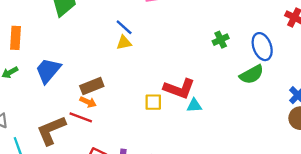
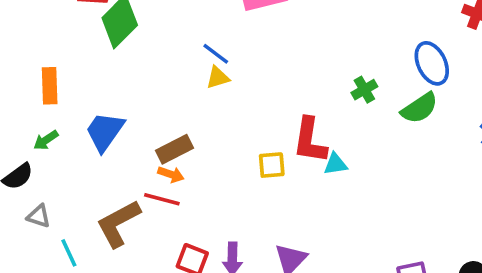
green cross: (221, 40) -> (364, 90), moved
red L-shape: (179, 89) -> (310, 140), turned 84

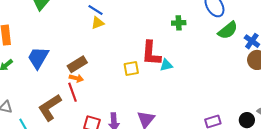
green cross: (364, 90) -> (179, 23), turned 32
green semicircle: (420, 108) -> (228, 30), moved
red line: (162, 199) -> (73, 92), turned 60

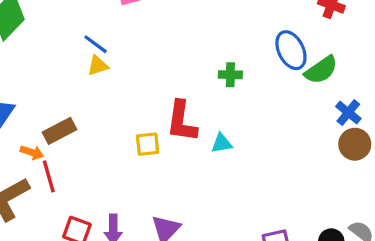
green semicircle: (228, 30) -> (321, 70), moved
cyan triangle: (166, 65) -> (222, 143), moved
orange arrow: (76, 78) -> (32, 152), moved

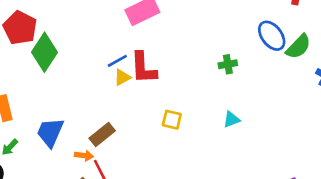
blue line: (96, 44) -> (117, 61), turned -54
red L-shape: (182, 121) -> (143, 68), moved
yellow square: (148, 144) -> (172, 120), moved, turned 30

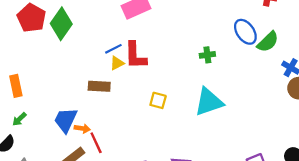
green diamond: (45, 52) -> (61, 24), moved
cyan triangle: (231, 119) -> (209, 102), size x2.0
blue trapezoid: (50, 132) -> (66, 120), moved
brown rectangle: (102, 135) -> (99, 86), moved, turned 40

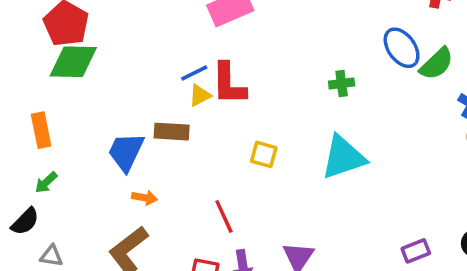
green diamond: (61, 24) -> (73, 62), moved, turned 56
blue trapezoid: (66, 120) -> (126, 152), moved
red line: (96, 143) -> (224, 216), moved

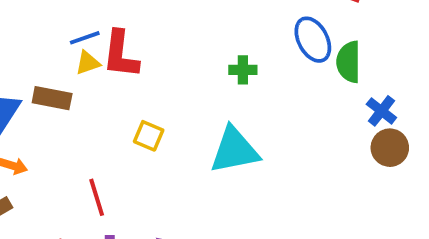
green semicircle: (437, 64) -> (349, 62), turned 126

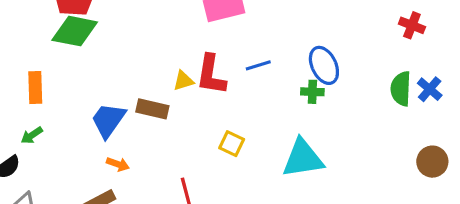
blue line: (85, 38) -> (258, 65), moved
blue ellipse: (313, 40) -> (324, 65), moved
blue cross: (381, 111) -> (430, 89), moved

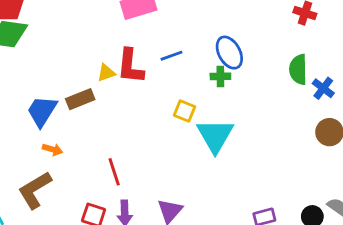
blue cross: (430, 89) -> (323, 88), moved
brown rectangle: (152, 109) -> (80, 99), turned -32
yellow square: (232, 144) -> (184, 111), moved
cyan triangle: (303, 158) -> (215, 136), turned -48

